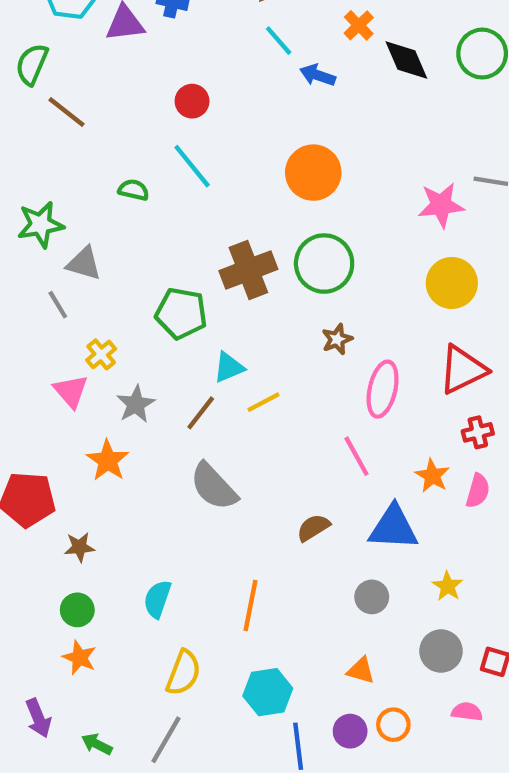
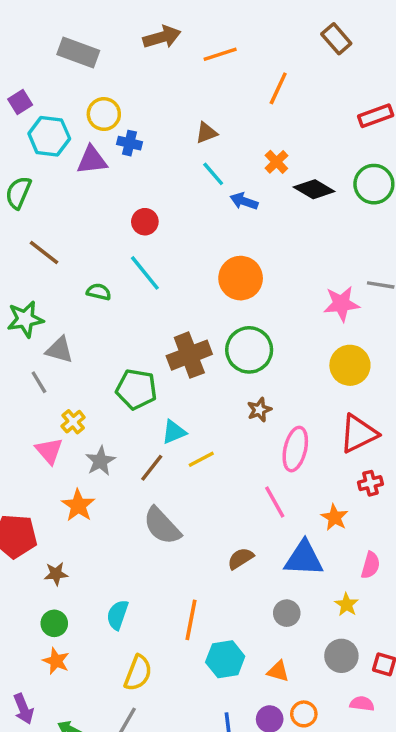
black diamond: (406, 60) -> (314, 189), turned -36
brown line: (66, 112) -> (44, 252), moved
pink semicircle: (478, 491) -> (370, 565), moved
cyan hexagon: (268, 692) -> (225, 659), moved

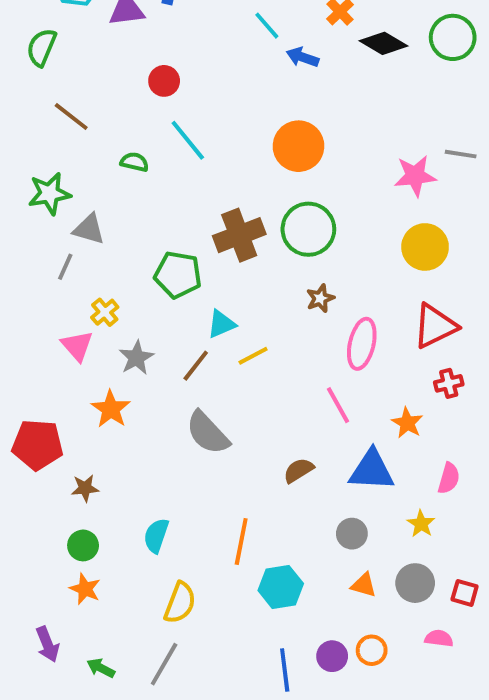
red circle: (145, 222) -> (164, 81), moved
gray line: (39, 382) -> (65, 267), turned 55
orange triangle: (278, 671) -> (364, 585), moved

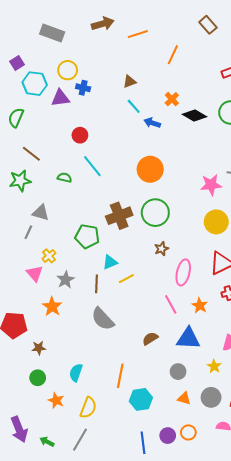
green star: (49, 194) -> (20, 181), moved
brown line: (196, 366) -> (96, 284), turned -36
orange star: (407, 423) -> (200, 306), moved
orange star: (85, 589) -> (56, 400), moved
purple arrow: (47, 644) -> (19, 429), size x1.4

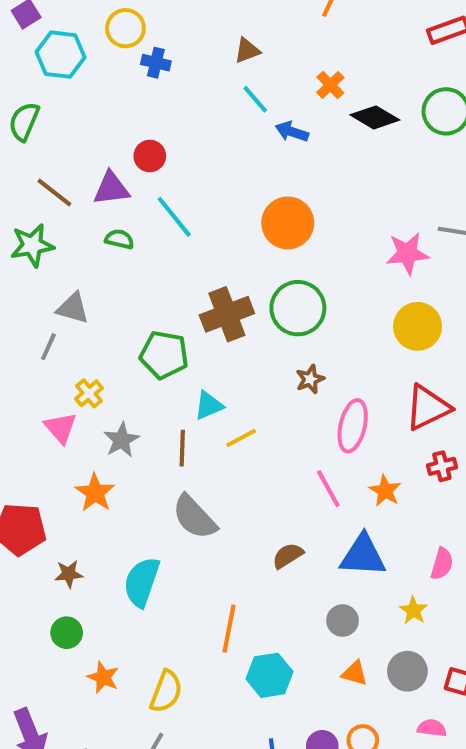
purple triangle: (60, 98) -> (111, 188), moved
cyan semicircle: (76, 373) -> (142, 582), moved, size x1.4

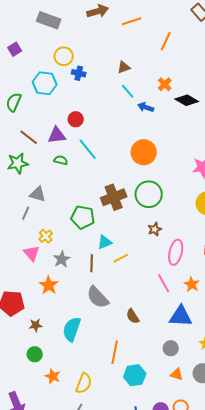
cyan hexagon: (61, 55) -> (45, 83), moved
brown semicircle: (288, 556) -> (133, 316), moved, turned -91

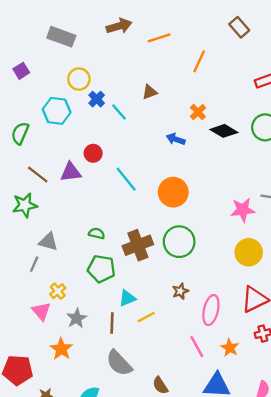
blue cross: (79, 73) -> (97, 99), turned 32
cyan line: (128, 91) -> (119, 112), moved
cyan line: (88, 149) -> (126, 179), moved
green semicircle: (61, 160) -> (97, 233), moved
brown star: (155, 229) -> (180, 291), moved

